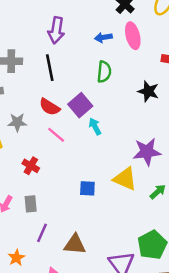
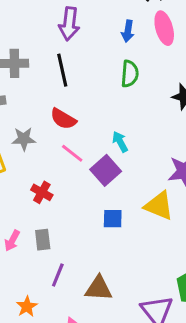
blue arrow: (103, 37) -> (128, 31), turned -70
purple square: (80, 105) -> (106, 170), moved

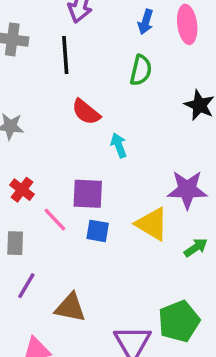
red semicircle: (63, 119) -> (86, 112), moved
pink line: (72, 153) -> (55, 220), moved
purple square: (106, 170) -> (88, 194), moved, turned 36

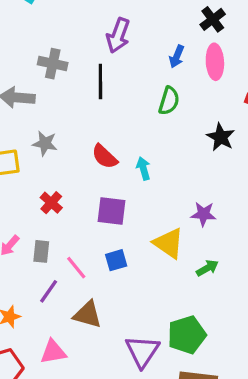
red semicircle: (86, 112) -> (105, 157), moved
purple star: (187, 190) -> (203, 214), size x0.7
pink line: (55, 220) -> (76, 268), moved
blue square: (98, 231) -> (116, 260), moved, turned -30

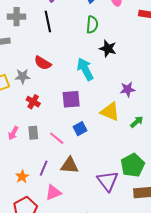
black star: (221, 137) -> (108, 49), moved
gray star: (45, 143) -> (22, 76), moved
red semicircle: (105, 157) -> (43, 63), moved
cyan arrow: (143, 168) -> (85, 69), size x1.6
purple line: (49, 291) -> (44, 168), moved

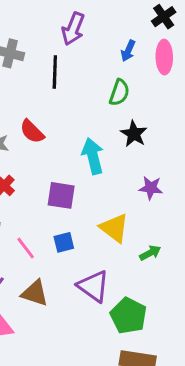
purple star: (128, 89) -> (151, 188), moved
green pentagon: (133, 165) -> (128, 316), turned -30
purple triangle: (108, 181) -> (93, 286), moved, turned -30

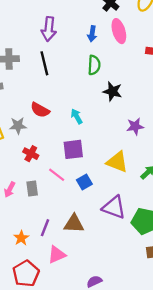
cyan arrow: (93, 156) -> (77, 116), moved, size x0.6
pink line: (26, 248) -> (57, 175), moved

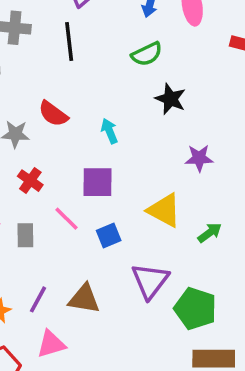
green semicircle: (94, 65) -> (147, 54), turned 54
purple triangle: (114, 207) -> (150, 281), turned 40

